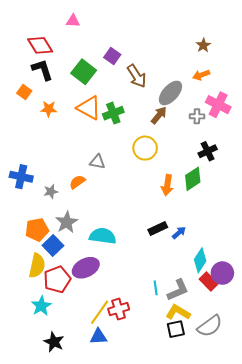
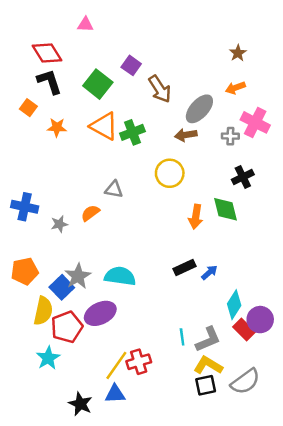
brown arrow: (159, 115) -> (186, 135), turned -138
green diamond: (193, 179) -> (225, 209), turned -70
gray star: (67, 222) -> (78, 276), moved
orange pentagon: (37, 230) -> (25, 271), moved
black star: (54, 342) -> (80, 404), moved

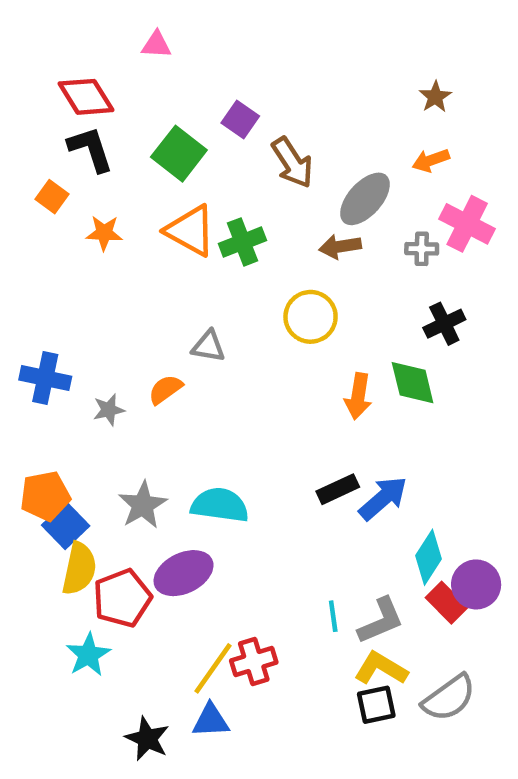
blue arrow: (209, 272) -> (383, 498), size x1.6
blue square: (62, 287) -> (66, 525), moved

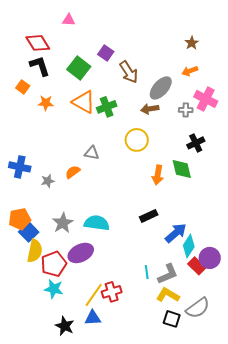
blue arrow: (383, 498) -> (176, 233), moved
cyan star: (88, 655) -> (54, 289), moved, turned -30
black square: (376, 705) -> (172, 319), moved, turned 30

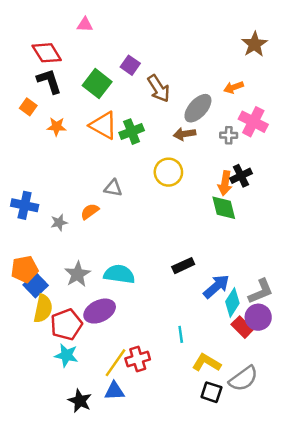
brown star: (192, 43) -> (254, 44), moved, size x1.5
orange arrow: (158, 175) -> (225, 183), moved
gray L-shape: (168, 274) -> (261, 291), moved

